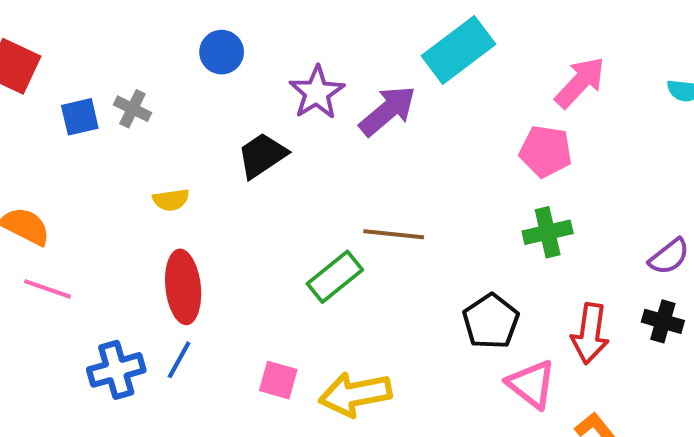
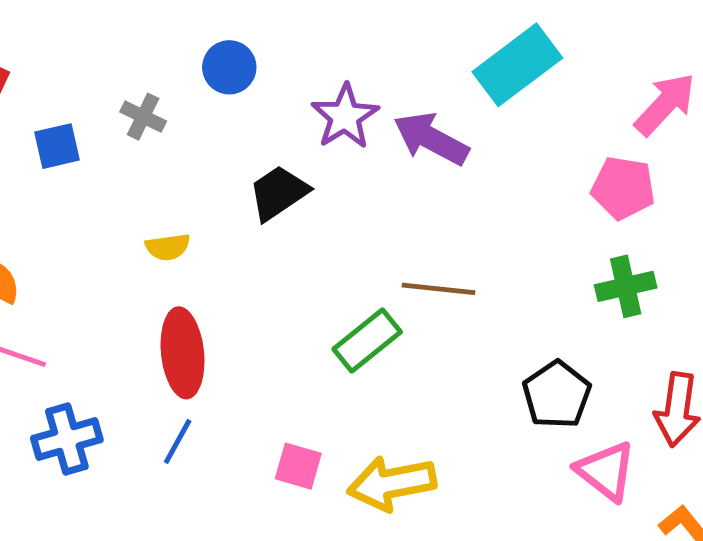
gray cross: (132, 109) -> (143, 117), moved
purple arrow: (388, 111) -> (431, 139), turned -112
blue cross: (116, 370) -> (67, 439), moved

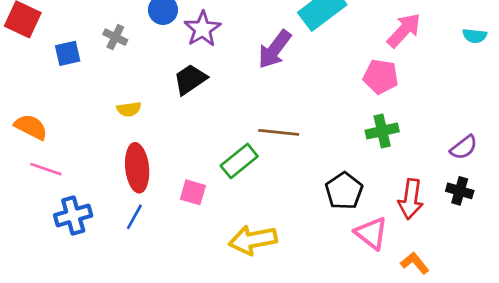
purple star: (345, 117) -> (202, 29), moved
purple arrow: (431, 139) -> (275, 49), turned -81
pink square: (298, 466) -> (193, 192), moved

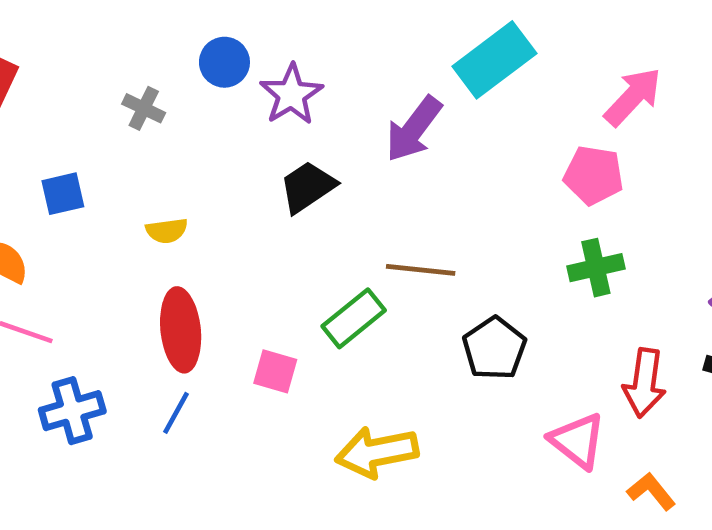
blue square: (68, 53) -> (63, 194), moved
black trapezoid: (190, 79) -> (308, 187), moved
black pentagon: (344, 191) -> (494, 348), moved

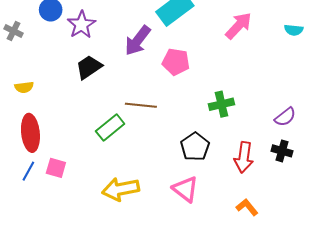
pink pentagon: (594, 175) -> (176, 62), moved
black pentagon: (494, 348) -> (195, 147), moved
pink square: (275, 371) -> (56, 168), moved
pink triangle: (577, 441) -> (185, 189), moved

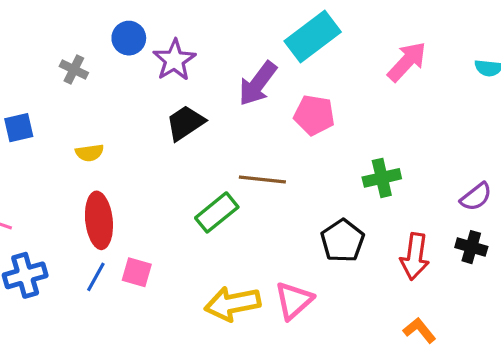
pink triangle: (185, 189) -> (294, 300), moved, turned 40

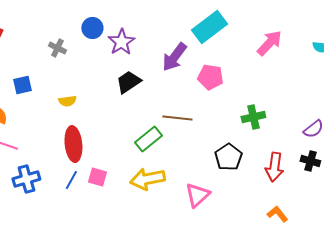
yellow arrow: (233, 304) -> (147, 179), moved

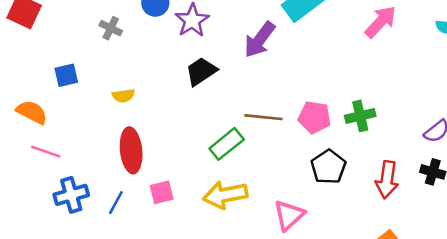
pink pentagon: (210, 77) -> (314, 117), moved
pink square: (97, 177) -> (162, 192), turned -30
blue line: (71, 180) -> (116, 203), moved

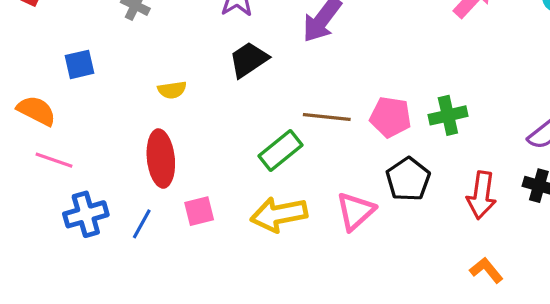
yellow semicircle: (123, 96) -> (172, 90), moved
pink triangle: (289, 215) -> (355, 211), moved

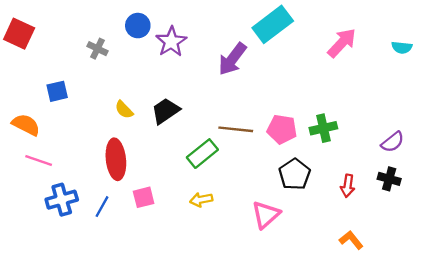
black trapezoid: (249, 60) -> (165, 111), moved
yellow semicircle: (172, 90) -> (124, 110), turned 54
red arrow: (481, 195) -> (348, 186), size x0.7
pink triangle: (355, 211) -> (266, 215), moved
yellow arrow: (279, 214) -> (201, 200), size x0.6

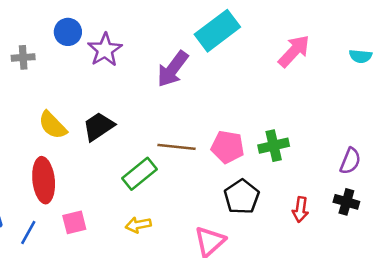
gray cross: (97, 49) -> (23, 57), turned -30
yellow semicircle: (124, 110) -> (53, 125), size x1.4
purple semicircle: (393, 142) -> (350, 161), turned -30

